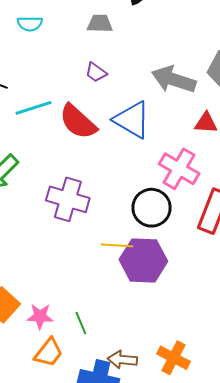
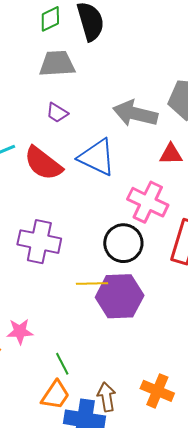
gray trapezoid: (100, 23) -> (57, 64), size x1.4
pink star: (40, 316) -> (20, 331), moved
orange trapezoid: (49, 353) -> (55, 395), moved
brown arrow: (122, 360) -> (107, 397), turned 80

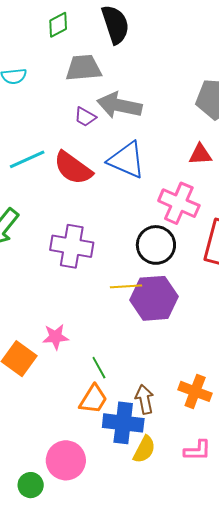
green diamond: (50, 19) -> (58, 25), moved
gray arrow: (135, 114) -> (119, 105), moved

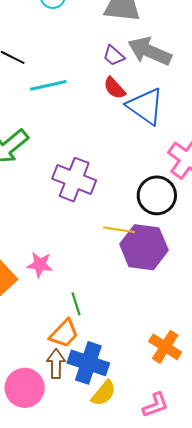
red semicircle: (73, 168) -> (114, 88), moved, size x0.6
brown arrow: (144, 399) -> (56, 364), moved
pink L-shape: (197, 450) -> (155, 405), turned -32

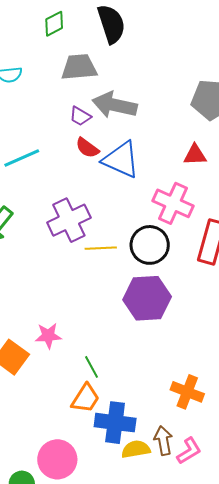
purple cross: (74, 180) -> (69, 220), moved, turned -36
yellow line: (119, 230) -> (101, 248), moved
brown arrow: (56, 364) -> (163, 440), moved
yellow semicircle: (104, 393) -> (136, 449), turned -128

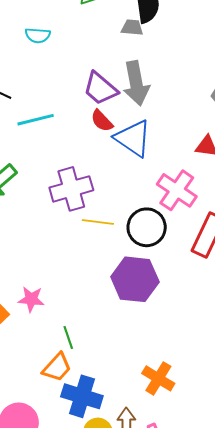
gray trapezoid: (79, 67) -> (132, 28), moved, size x0.6
gray arrow: (115, 105) -> (136, 83), turned -123
purple trapezoid: (80, 116) -> (100, 88), size x1.6

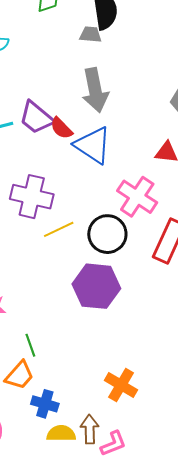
purple trapezoid: (100, 88) -> (36, 118), moved
purple cross: (71, 189) -> (32, 197), turned 30
yellow line: (98, 222) -> (59, 229), turned -32
blue cross: (82, 396) -> (45, 404), size x0.7

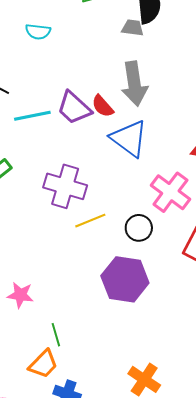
red semicircle: (61, 128) -> (103, 106), moved
black circle: (107, 234) -> (139, 228), size x0.7

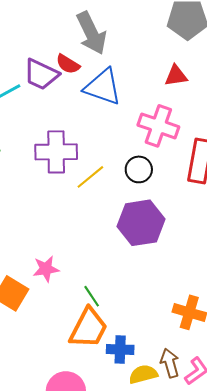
orange trapezoid: (43, 364) -> (88, 328), size x1.4

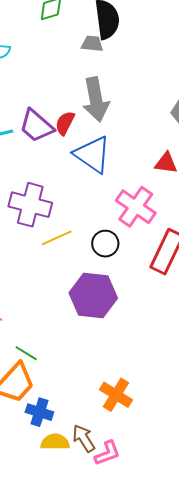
red semicircle: (68, 64) -> (65, 123), turned 70
green line: (92, 296) -> (26, 353), turned -40
brown arrow: (170, 363) -> (84, 438), turned -32

